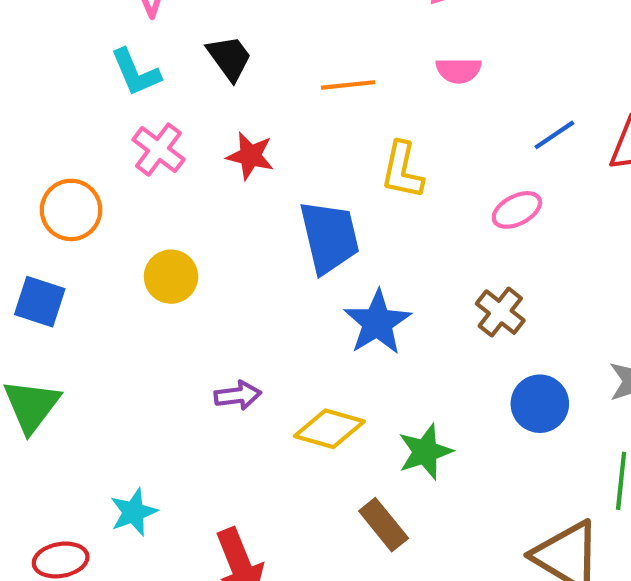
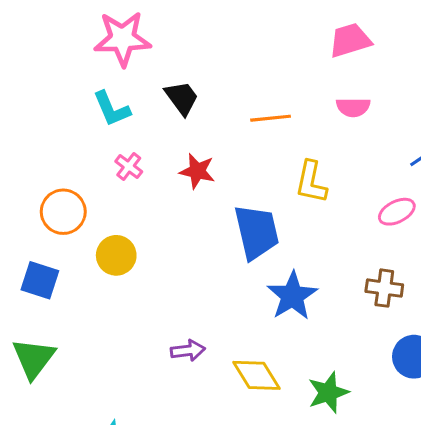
pink cross: (159, 150) -> (129, 166), size x0.7
yellow circle: (171, 277) -> (116, 255), moved
brown cross: (500, 312) -> (384, 288), turned -30
yellow diamond: (329, 429) -> (257, 375), turned 42

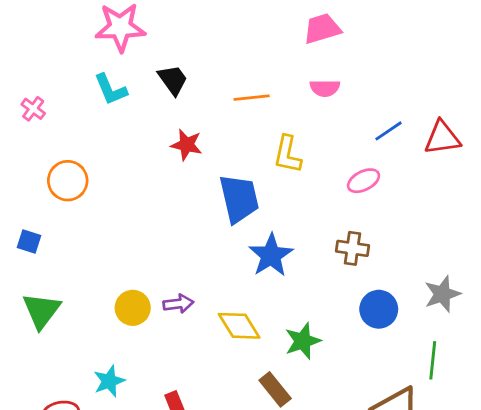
pink cross: (129, 166) -> (33, 109), moved
yellow circle: (116, 255) -> (133, 308), moved
blue square: (40, 280) -> (29, 241), moved, size x0.7

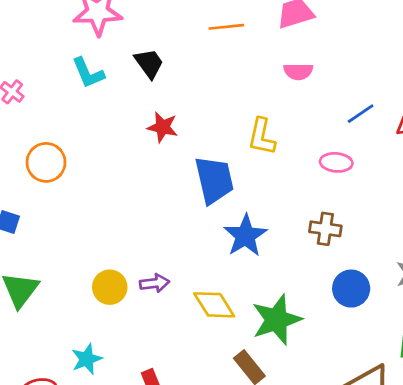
orange line: (252, 98) -> (226, 27), moved
pink ellipse: (364, 181) -> (336, 162), turned 32
green star: (303, 341) -> (277, 320), size x1.4

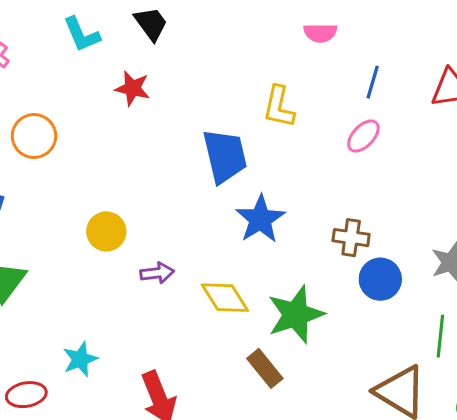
blue line: (361, 114) -> (373, 82), moved, turned -40
red star: (163, 127) -> (133, 88), moved
pink ellipse: (336, 162) -> (363, 136), turned -52
brown cross: (325, 229) -> (351, 238), moved
yellow circle: (110, 287) -> (106, 231), moved

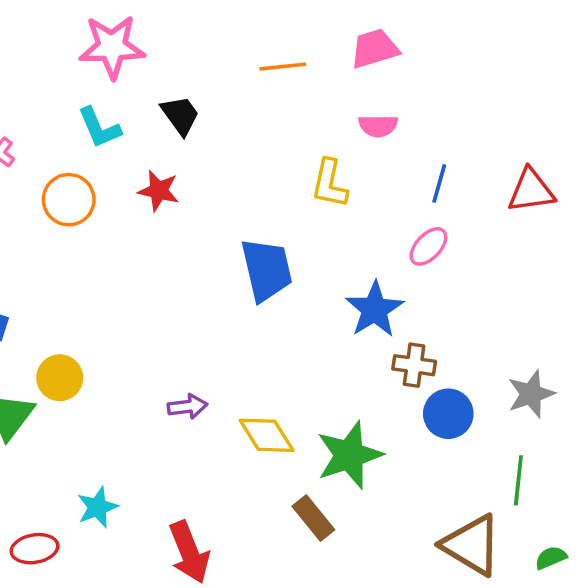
yellow L-shape: (279, 107) -> (330, 183), moved
orange circle: (34, 136) -> (69, 200), moved
blue star: (260, 219) -> (375, 309), moved
yellow circle: (106, 231) -> (60, 378), moved

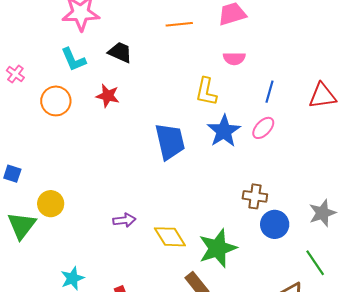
black trapezoid: (180, 115) -> (120, 52), turned -30
blue star: (375, 309) -> (224, 131), moved
green line: (518, 480) -> (315, 263), turned -40

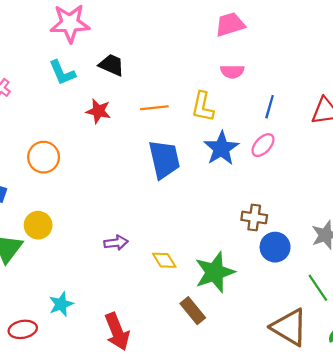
orange line: (179, 24) -> (154, 108), moved
orange circle: (56, 101) -> (44, 157), moved
yellow diamond: (170, 237) -> (164, 260), size x0.7

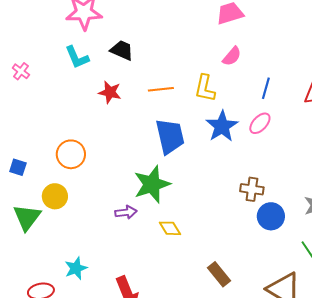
pink semicircle: (232, 72) -> (232, 56), turned -50
orange circle: (44, 157) -> (71, 154), moved
green star: (215, 272) -> (152, 184), moved
brown rectangle: (193, 311) -> (219, 274), moved

